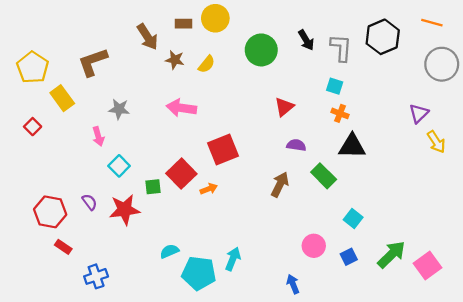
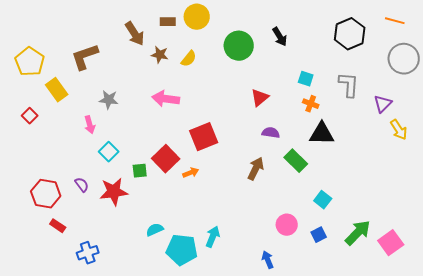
gray L-shape: (341, 48) -> (349, 85), moved

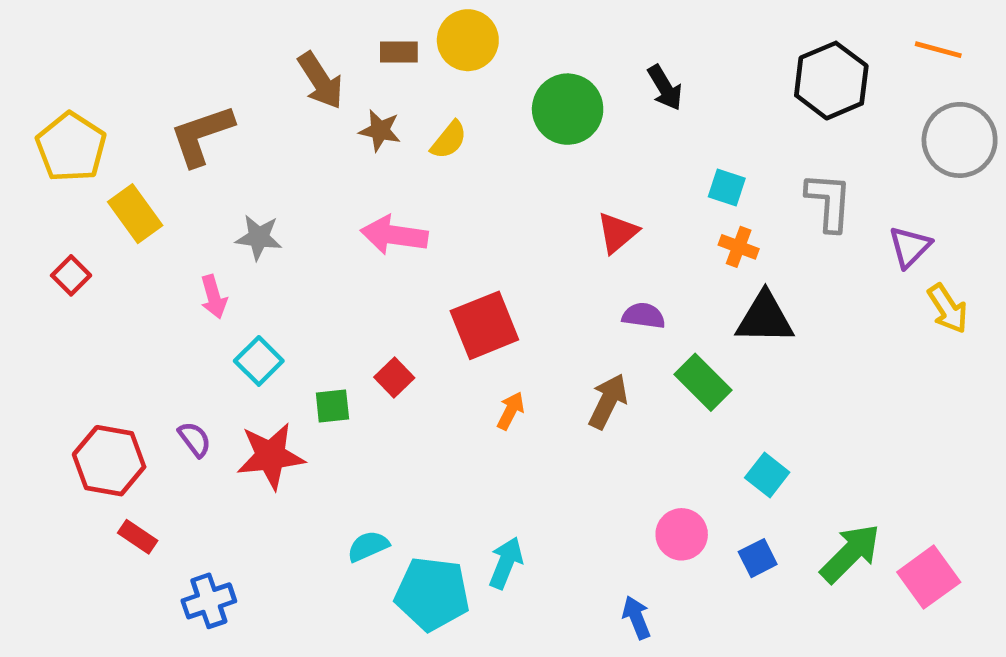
red square: (166, 159) -> (394, 378), size x0.6
orange arrow: (191, 173) -> (511, 411), moved, turned -42

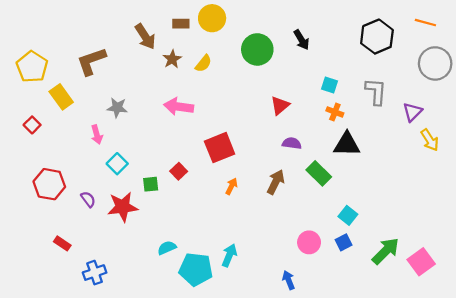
brown star: (380, 130) -> (172, 59), turned 30
red hexagon: (109, 461) -> (49, 184), moved
blue square: (758, 558) -> (344, 242), moved

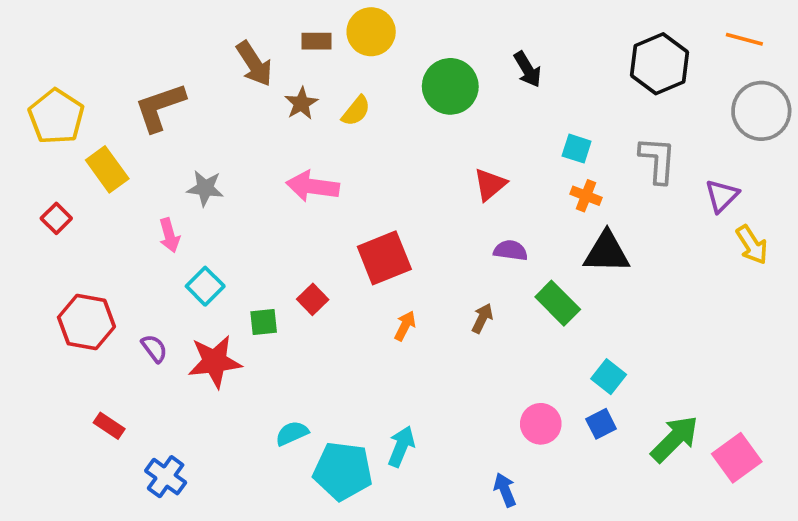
brown arrow: (276, 182) -> (482, 318), size x0.7
blue cross: (95, 273) -> (166, 477), turned -35

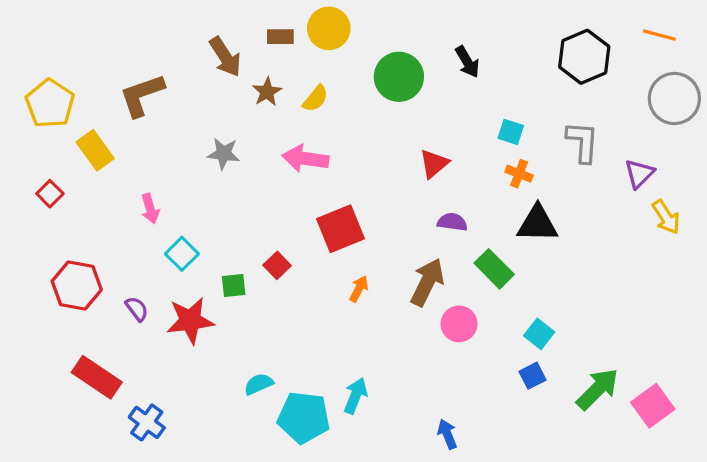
pink arrow: (313, 186) -> (305, 159), moved
gray star: (205, 188) -> (224, 154), moved
brown arrow: (482, 318) -> (427, 282), size x1.8
pink circle: (541, 424) -> (459, 324), moved
red rectangle: (109, 426) -> (97, 377), size x1.8

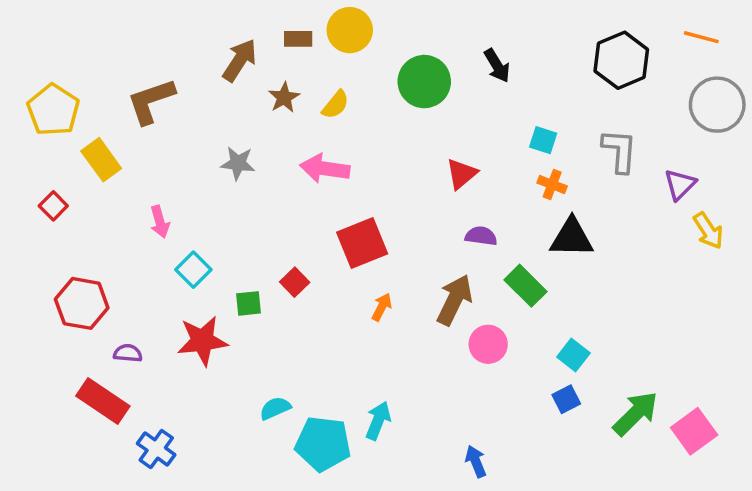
brown arrow: (225, 57) -> (240, 60), turned -114
purple semicircle: (137, 309) -> (128, 353), moved, turned -48

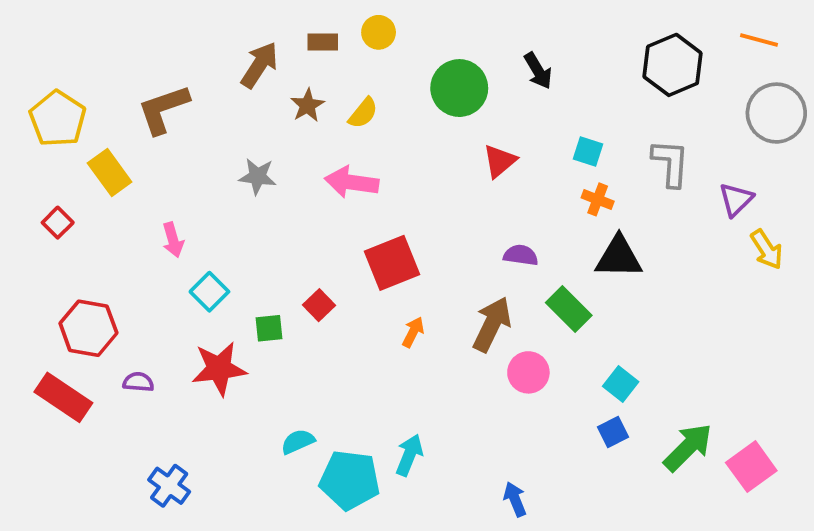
yellow circle: (350, 30) -> (379, 32), size x0.7
red triangle: (462, 174) -> (500, 161), moved
red rectangle: (103, 401) -> (63, 397), moved

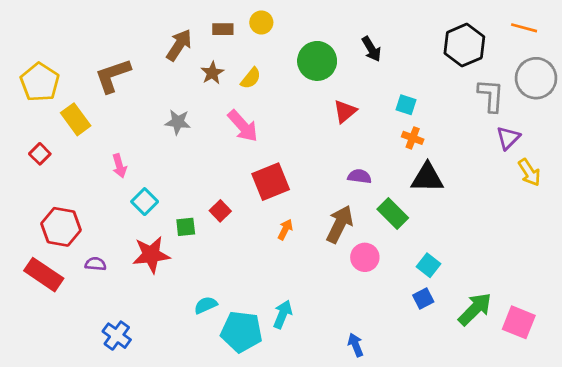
gray L-shape: (671, 163) -> (491, 95), moved
pink arrow: (352, 182) -> (243, 126), turned -140
pink square: (751, 467) -> (519, 322), turned -32

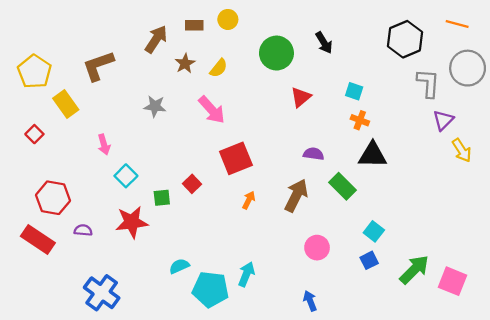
pink circle: (365, 257) -> (317, 248), moved
blue cross: (117, 336) -> (102, 293), size x1.4

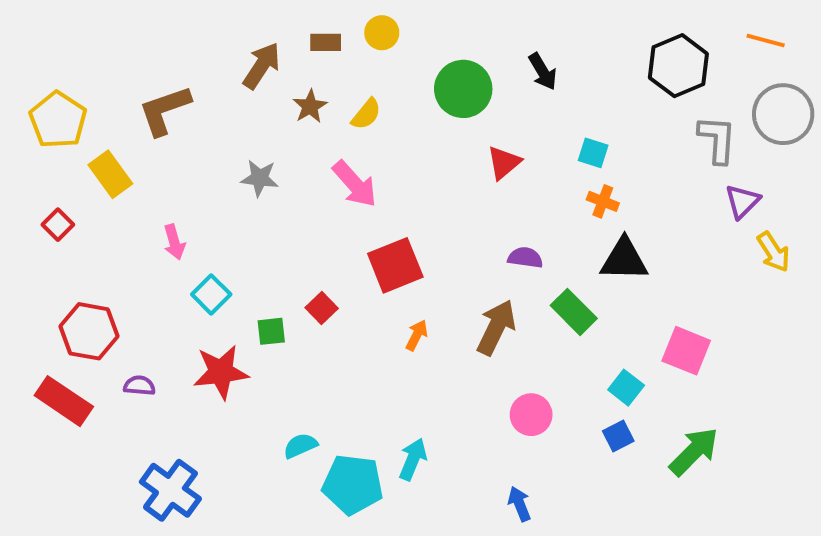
pink square: (453, 281) -> (686, 351), moved

